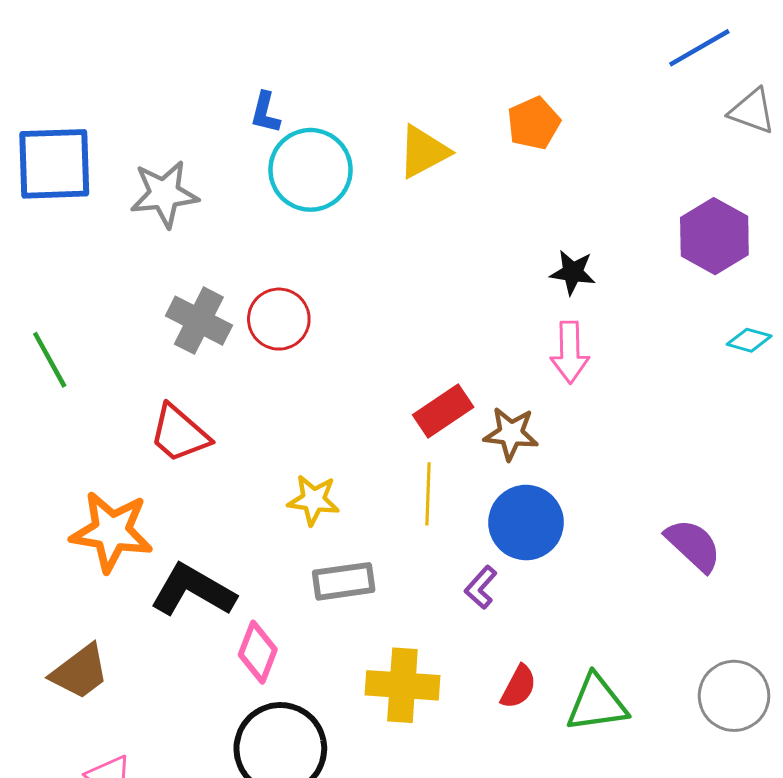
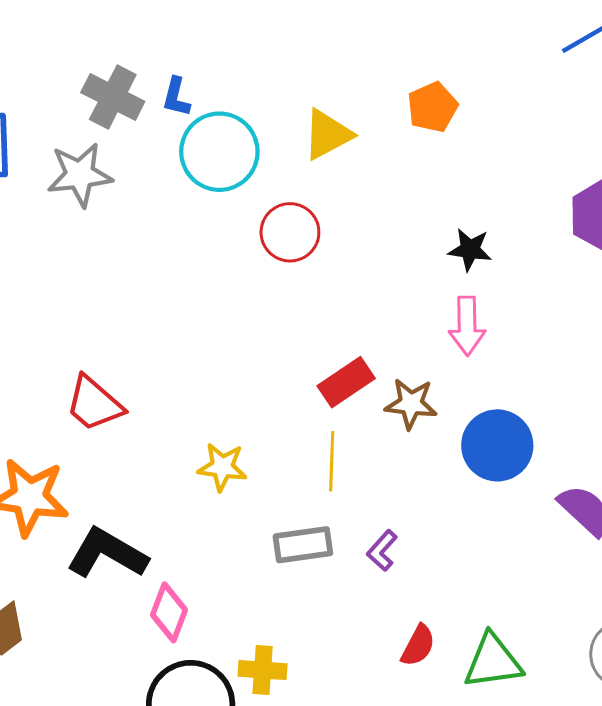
red circle: (279, 319) -> (290, 232), moved
gray cross: (199, 321) -> (113, 97), moved
blue circle: (526, 523) -> (497, 445), moved
gray rectangle: (344, 581) -> (303, 545), moved
yellow cross: (402, 685) -> (263, 670), moved, size x0.7

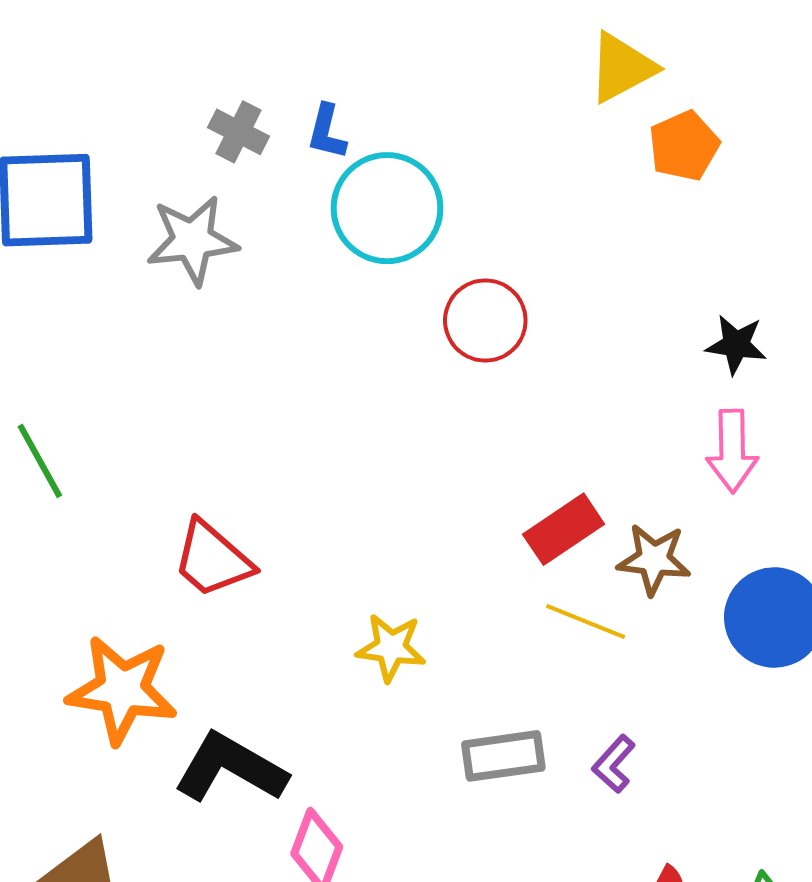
gray cross: (113, 97) -> (239, 132), size x0.7
yellow triangle: (327, 134) -> (622, 68), moved
yellow line: (332, 461) -> (586, 622), moved, turned -70

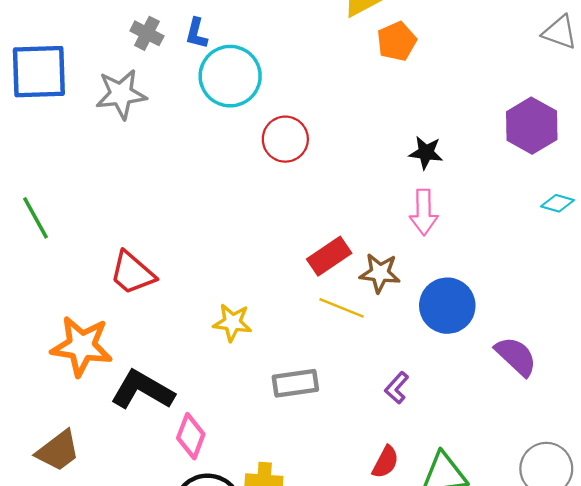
purple L-shape: (614, 764) -> (397, 388), moved

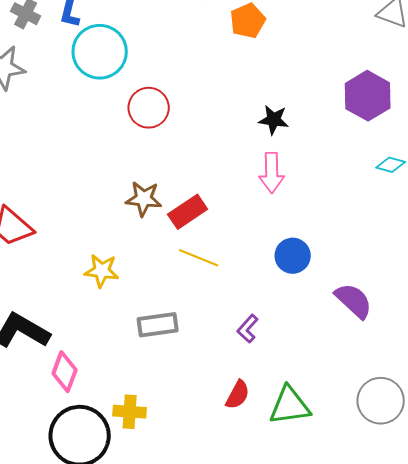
brown star: (380, 273) -> (144, 199), moved
blue circle: (447, 306) -> (293, 256), size x0.7

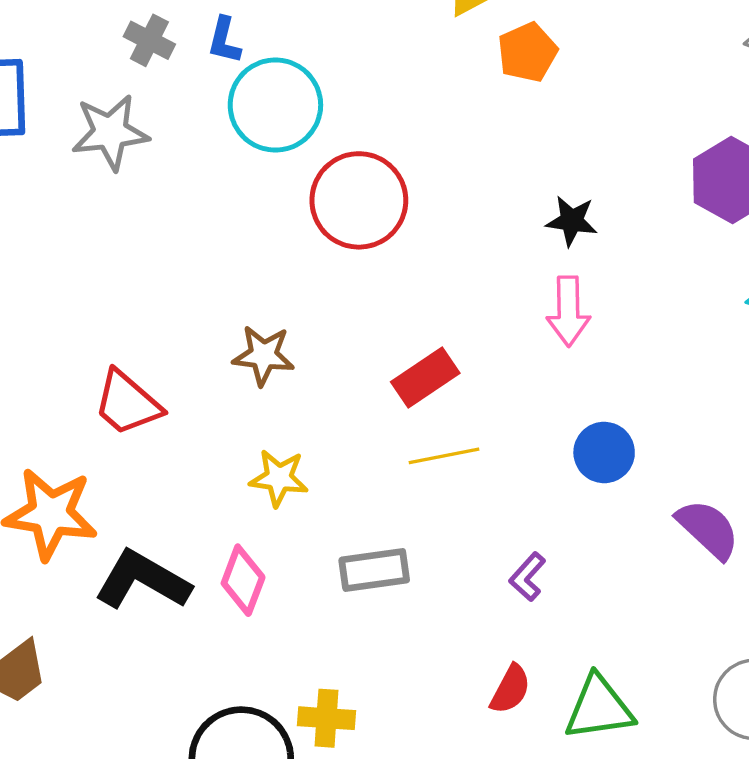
red circle: (149, 108) -> (359, 200), size x1.4
brown star: (144, 199) -> (263, 355), moved
yellow line: (199, 258) -> (444, 456), turned -33
pink diamond: (65, 372) -> (243, 580), moved

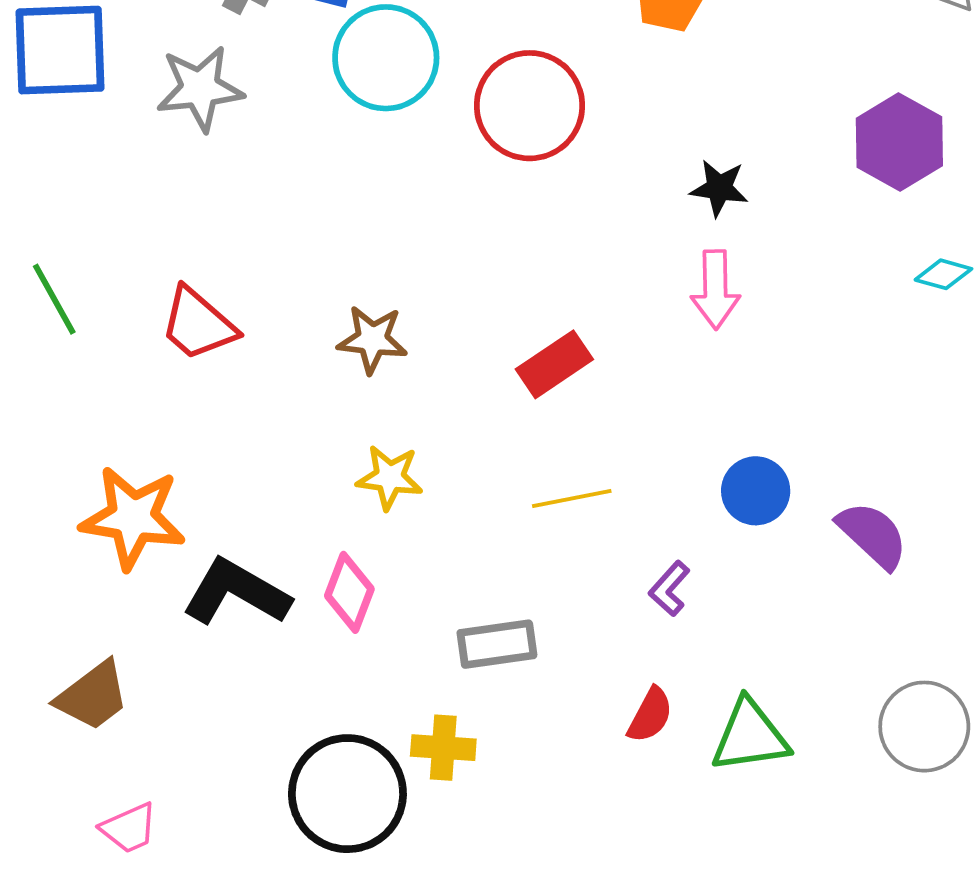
red circle: (359, 200) -> (530, 106), moved
red trapezoid: (127, 403) -> (198, 324), moved
blue circle: (604, 452) -> (756, 491), moved
yellow line: (444, 456) -> (572, 498), moved
gray rectangle: (374, 570) -> (497, 644), moved

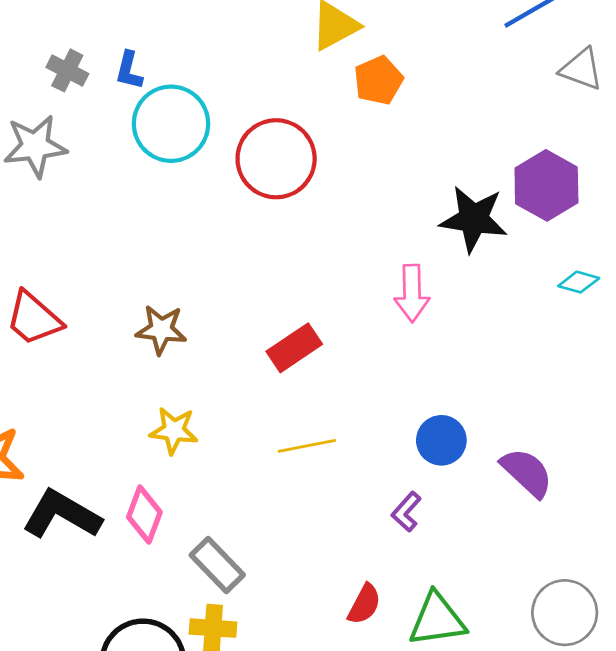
black star: (719, 188) -> (474, 219), moved, size x1.6
purple L-shape: (669, 589) -> (406, 512), moved
gray rectangle: (497, 644) -> (217, 565), moved, turned 54

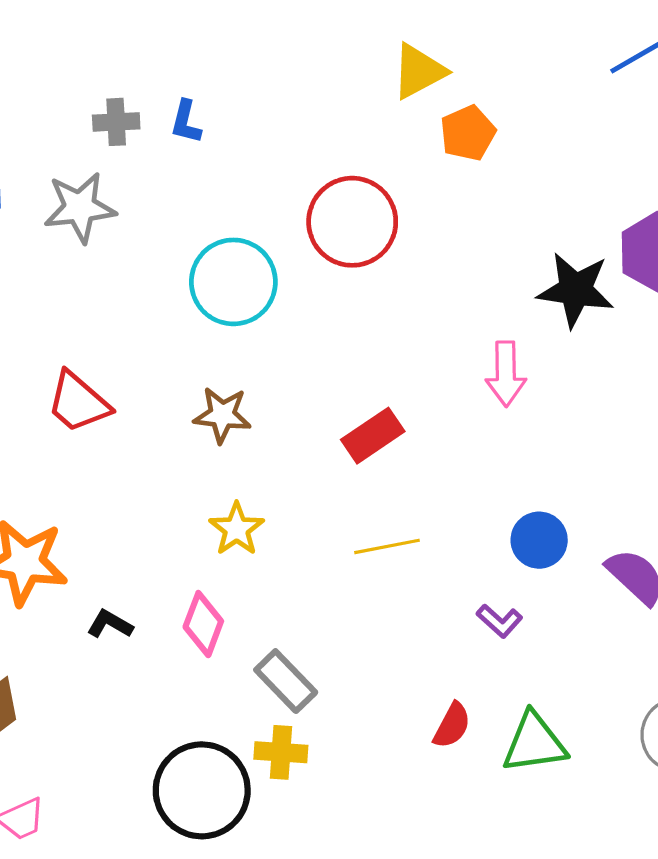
gray cross: (67, 70) -> (116, 122), turned -30
cyan circle: (171, 124) -> (233, 282), moved
yellow star: (174, 431) -> (237, 529), turned 30
purple L-shape: (406, 512) -> (499, 621), turned -90
black L-shape: (62, 515) -> (110, 624), size x0.5

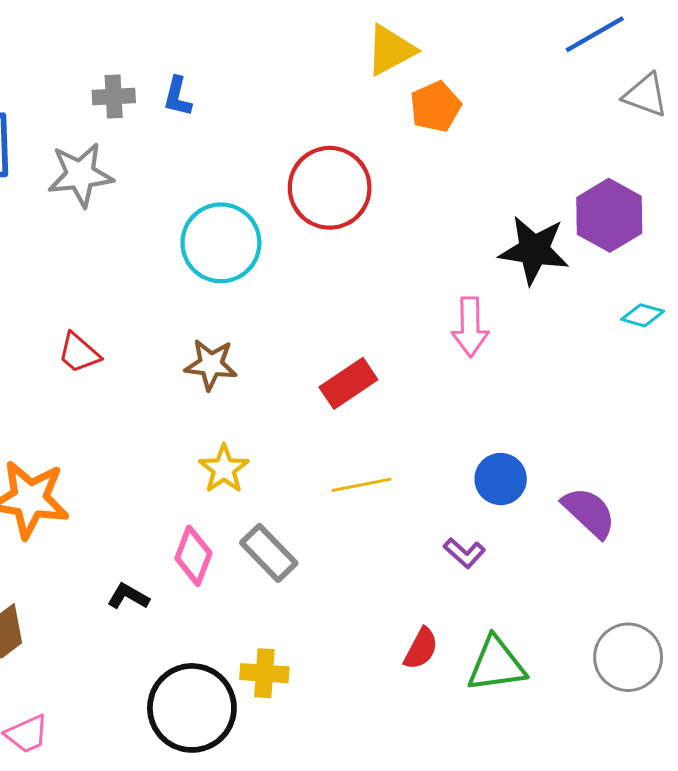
red trapezoid: (78, 402) -> (79, 353), size x0.7
black L-shape: (110, 624) -> (128, 596), moved
gray rectangle: (286, 681) -> (269, 553), moved

